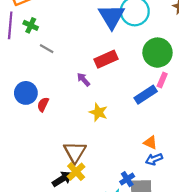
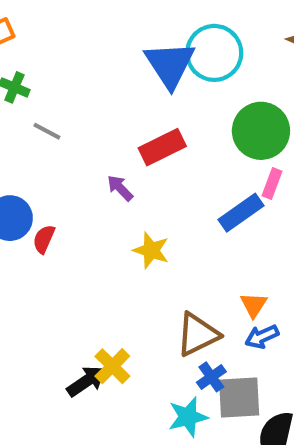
orange triangle: (150, 143) -> (254, 305), turned 40
brown triangle: (75, 152) -> (198, 334), moved, turned 35

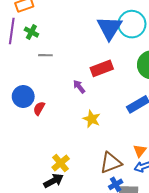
gray line: (47, 131) -> (45, 55), turned -32
yellow cross: (112, 366) -> (61, 163), moved

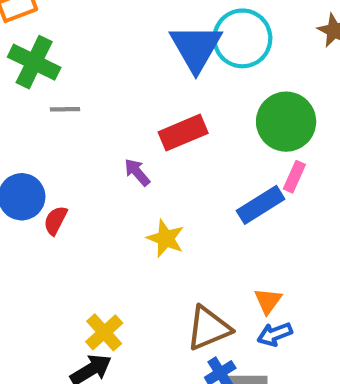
green cross: (31, 32) -> (34, 62), size x1.6

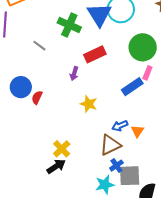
green cross: (34, 62) -> (69, 25), moved
gray line: (65, 109) -> (39, 46), turned 40
purple arrow: (137, 172) -> (74, 74), turned -120
blue arrow: (275, 334) -> (120, 126), moved

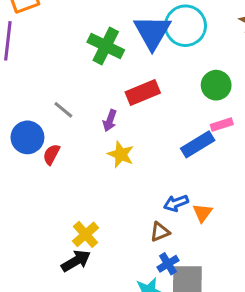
gray line: (39, 46) -> (63, 110), moved
green circle: (143, 47) -> (216, 85), size x0.7
pink rectangle: (147, 73) -> (222, 124), turned 48
yellow star: (89, 104) -> (121, 154), moved
brown triangle: (110, 145) -> (160, 232), size x0.6

